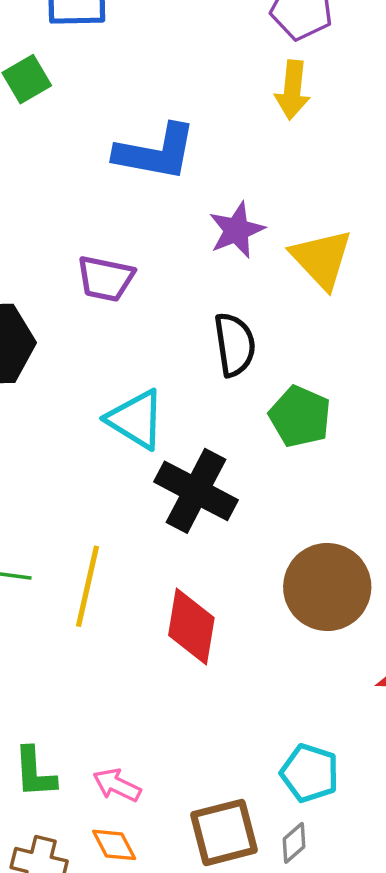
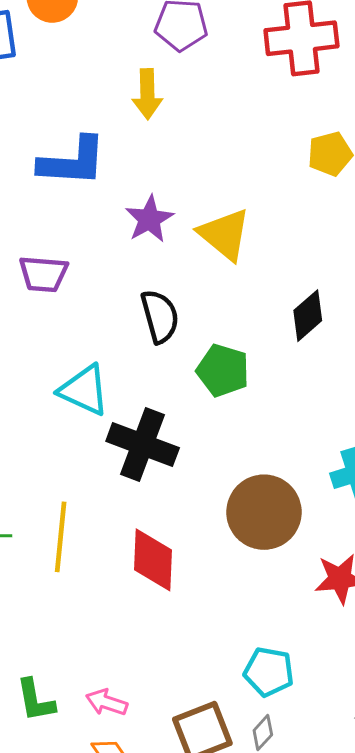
yellow arrow: (293, 90) -> (147, 94), moved

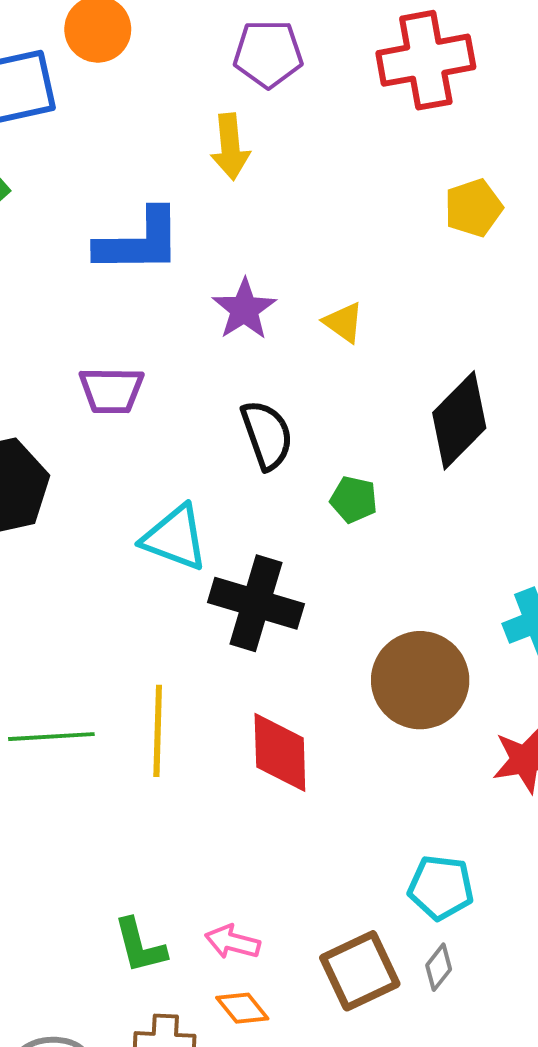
yellow triangle: (224, 234) -> (343, 322), size x0.6
black diamond: (308, 316) -> (459, 420), size x1.4
green pentagon: (223, 370) -> (354, 499), size x0.7

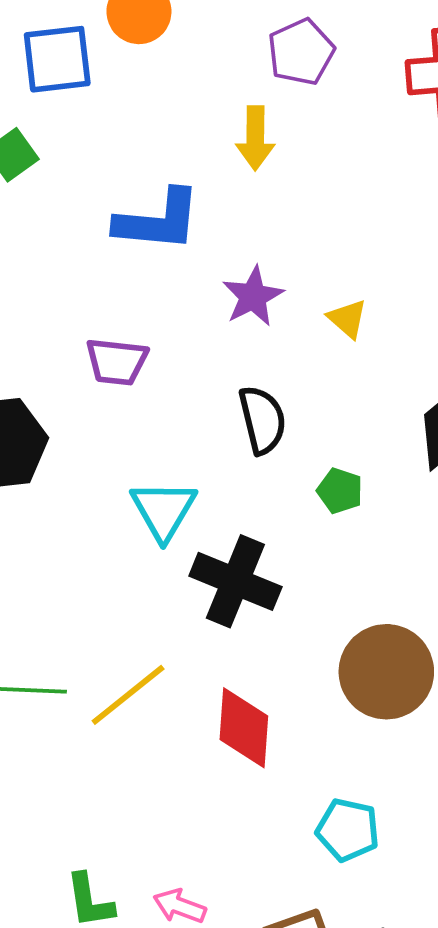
purple pentagon: (268, 54) -> (301, 52), turned -30
cyan triangle: (175, 538) -> (164, 510), turned 34
yellow line: (158, 731) -> (128, 695), turned 44
cyan pentagon: (441, 887) -> (348, 830), moved

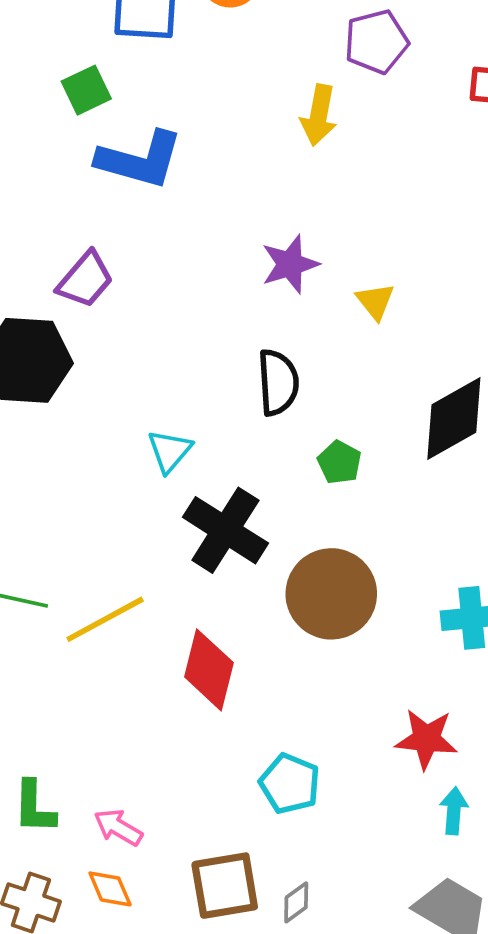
blue L-shape: (158, 221) -> (140, 160), moved
purple trapezoid: (117, 362) -> (85, 280), moved, turned -66
cyan triangle: (164, 510) -> (170, 451), size x0.7
brown circle: (386, 672) -> (331, 594), moved

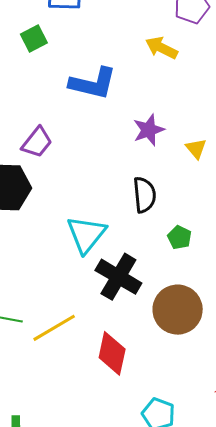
yellow arrow: (319, 115) -> (162, 48), turned 108
blue L-shape: (140, 160) -> (93, 83), moved
cyan triangle: (170, 451) -> (86, 234), size x1.6

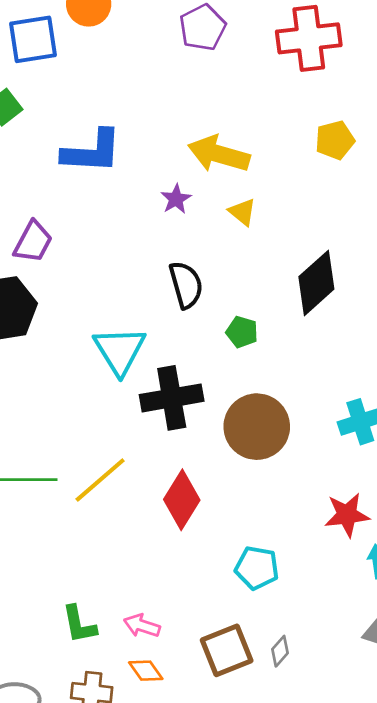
yellow arrow: (162, 48) -> (219, 154), moved, size x1.4
purple star: (149, 130) -> (176, 199), size x0.7
black cross: (118, 277) -> (172, 398), turned -30
red diamond: (112, 353) -> (182, 500), turned 30

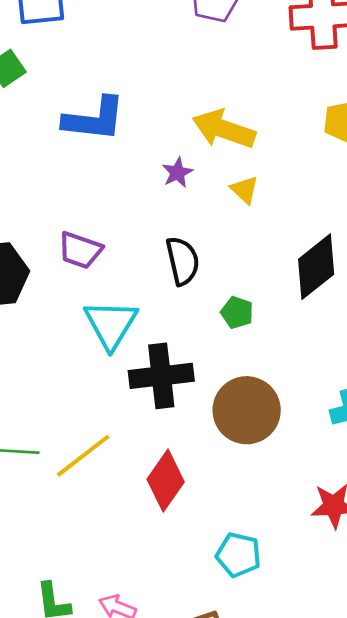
purple trapezoid: (33, 242) -> (80, 250), moved, turned 78

